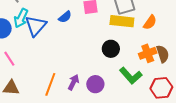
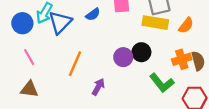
orange line: (50, 84) -> (75, 64), moved
purple circle: (95, 84) -> (123, 57), moved

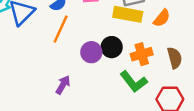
orange cross: (182, 59) -> (142, 54), moved
orange line: (75, 64) -> (61, 29), moved

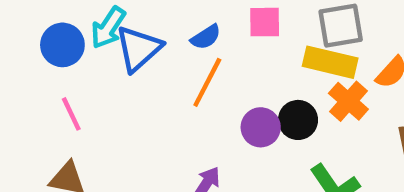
orange cross: (142, 54) -> (348, 101), moved, turned -35

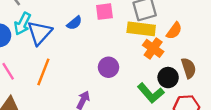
orange line: (207, 82) -> (43, 72), moved
black circle: (298, 120) -> (168, 78), moved

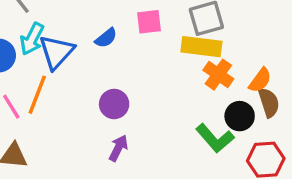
orange semicircle: (174, 31) -> (260, 80), moved
purple circle: (108, 67) -> (114, 104), moved
orange line: (43, 72) -> (37, 95), moved

